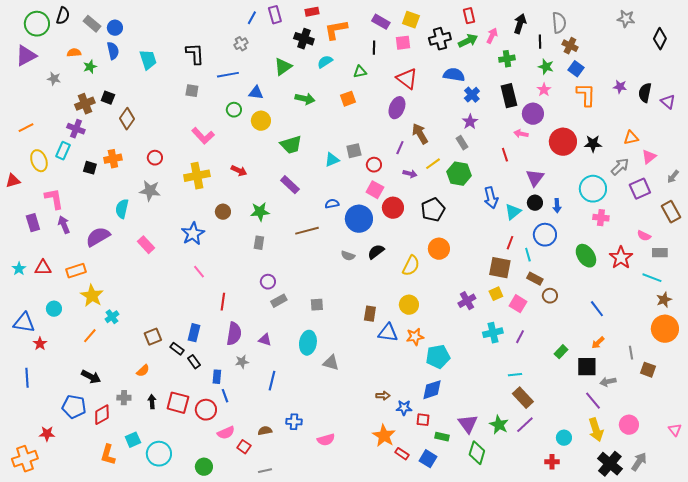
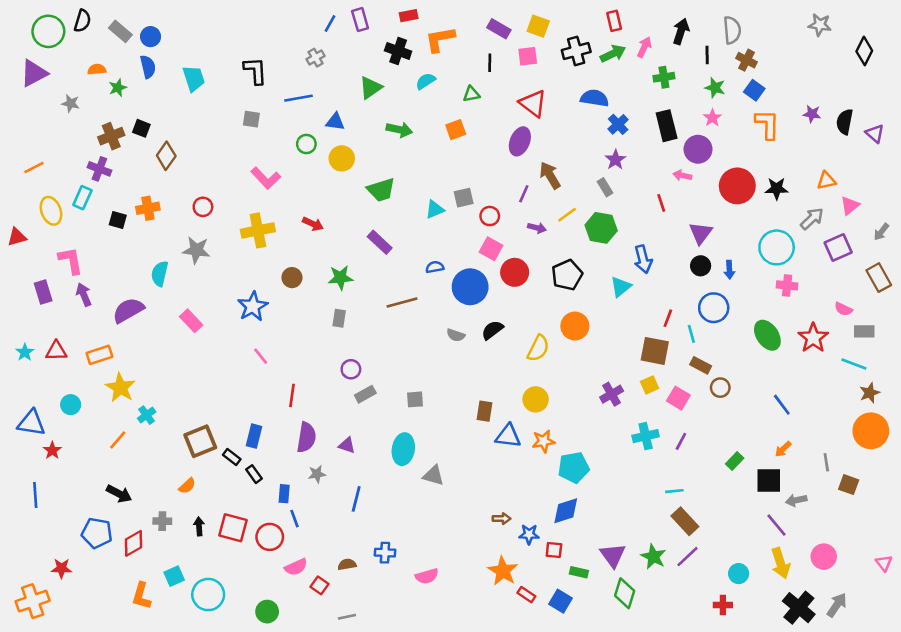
cyan triangle: (513, 212) -> (621, 287), moved
brown square: (153, 337) -> (200, 441), size x1.4

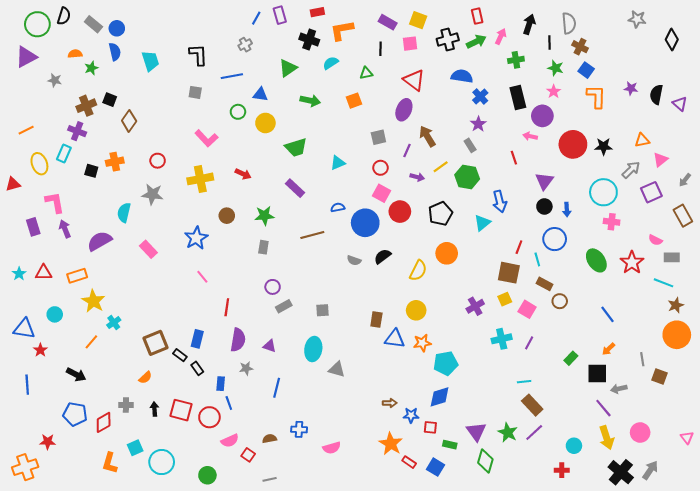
gray square: (464, 198) -> (378, 137), moved
black arrow: (119, 494) -> (76, 374), moved

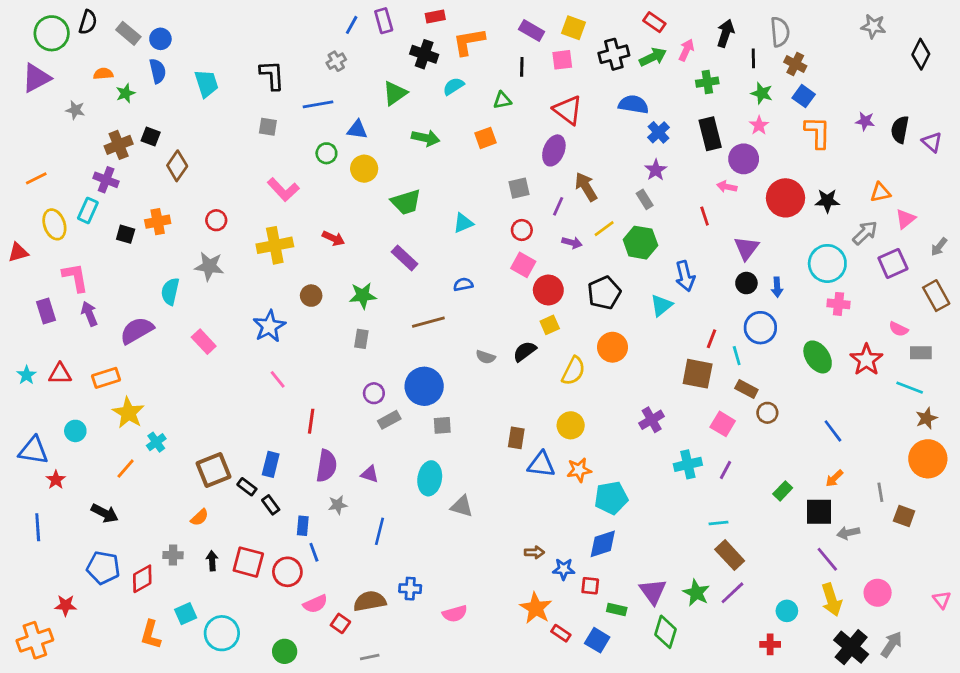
red rectangle: (477, 16) -> (654, 22), turned -42
blue circle: (365, 223) -> (424, 386), moved
yellow square: (505, 299) -> (550, 325), moved
brown semicircle: (270, 439) -> (370, 601), size x1.6

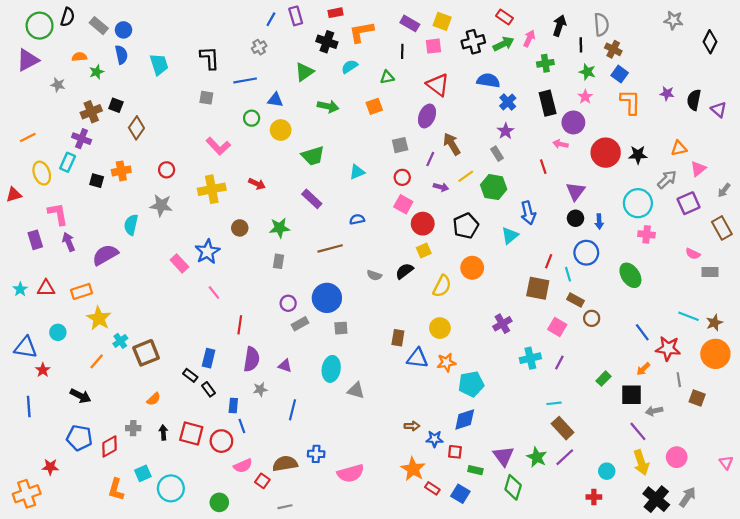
pink rectangle: (204, 342) -> (179, 263), moved
red star: (866, 360) -> (668, 348), moved, turned -30
cyan line: (910, 388) -> (689, 316), moved
brown square: (213, 470) -> (146, 353), moved
pink semicircle: (455, 614) -> (351, 473), size x1.4

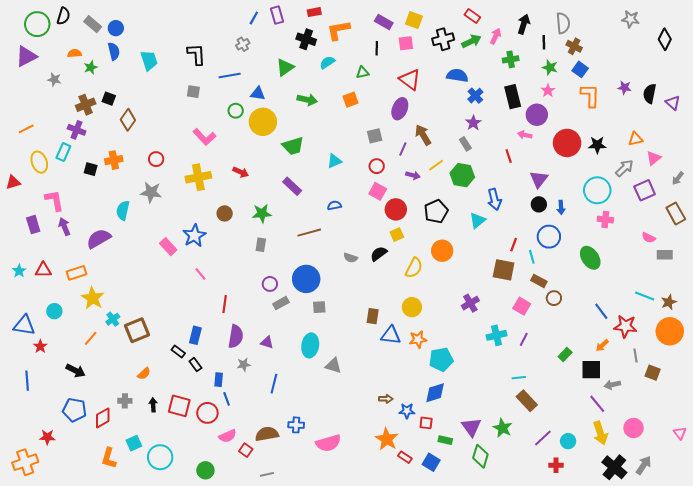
yellow circle: (281, 130) -> (263, 122), size x1.4
purple line: (565, 457) -> (543, 438), moved

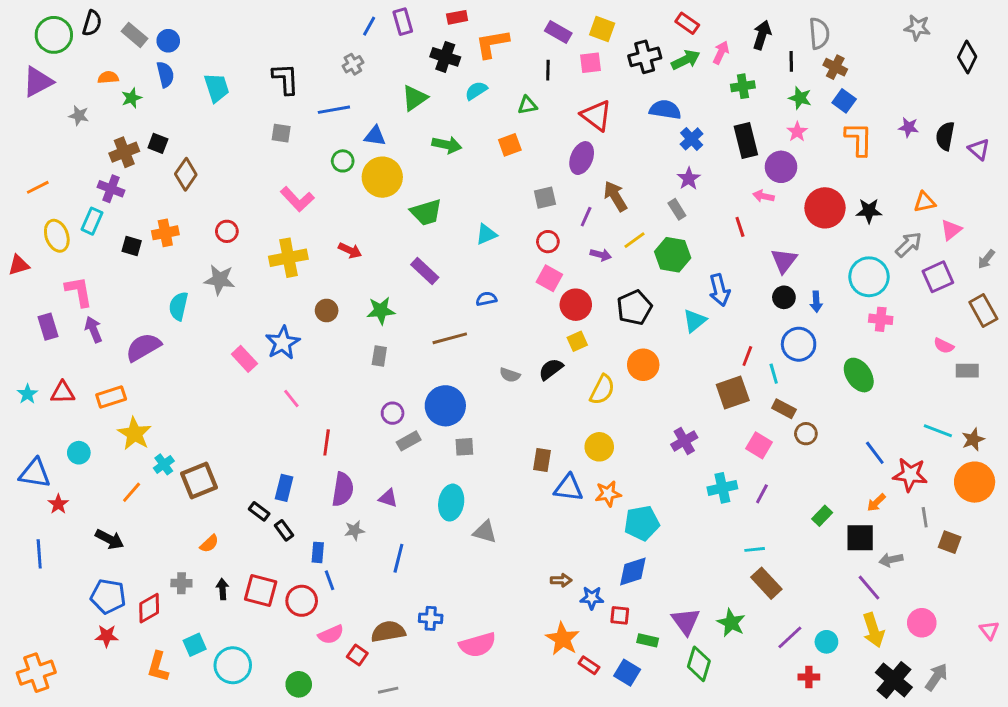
brown square: (504, 270) -> (733, 393), turned -30
red star: (47, 437) -> (107, 636), moved

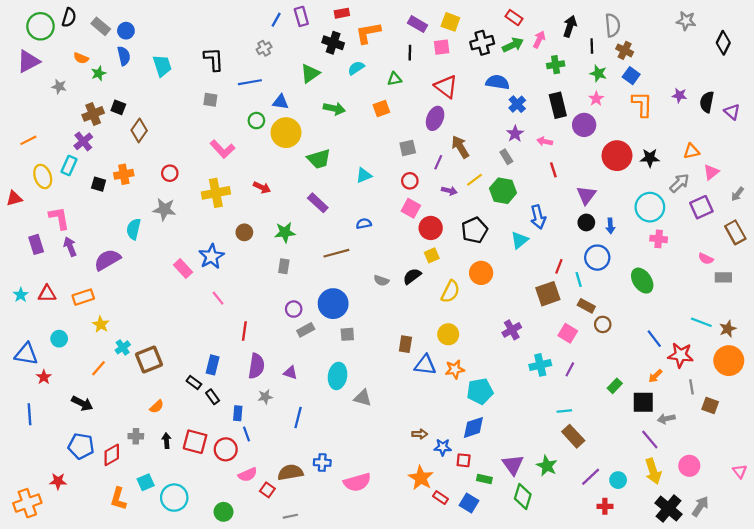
orange semicircle: (108, 77) -> (81, 58), turned -152
purple cross: (111, 189) -> (83, 141), turned 30
pink arrow: (763, 196) -> (545, 141), moved
yellow star: (135, 434) -> (101, 324), size x0.7
red star: (107, 636) -> (58, 481), moved

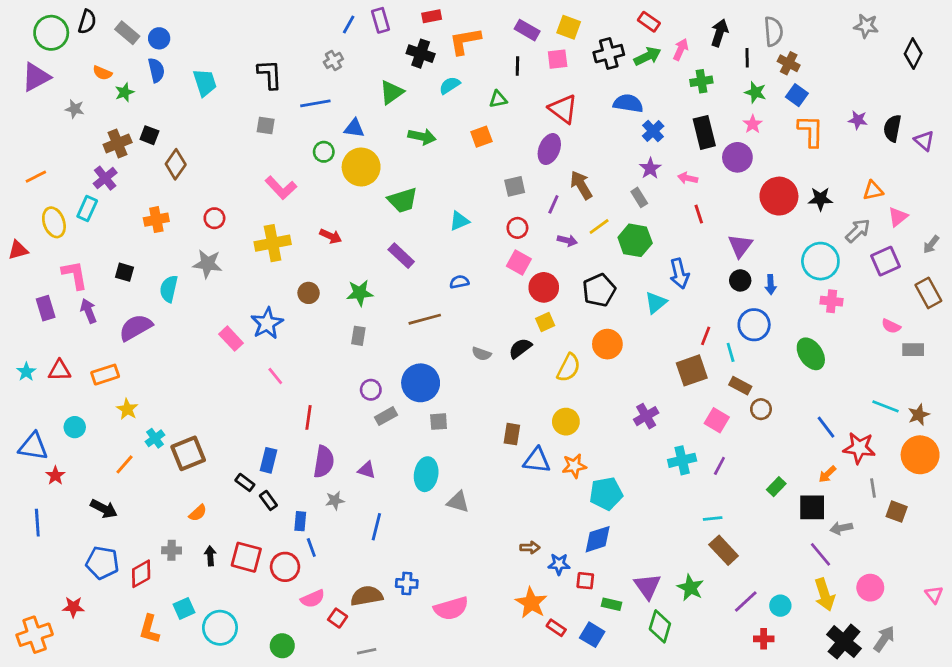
black square: (99, 184) -> (125, 272), moved

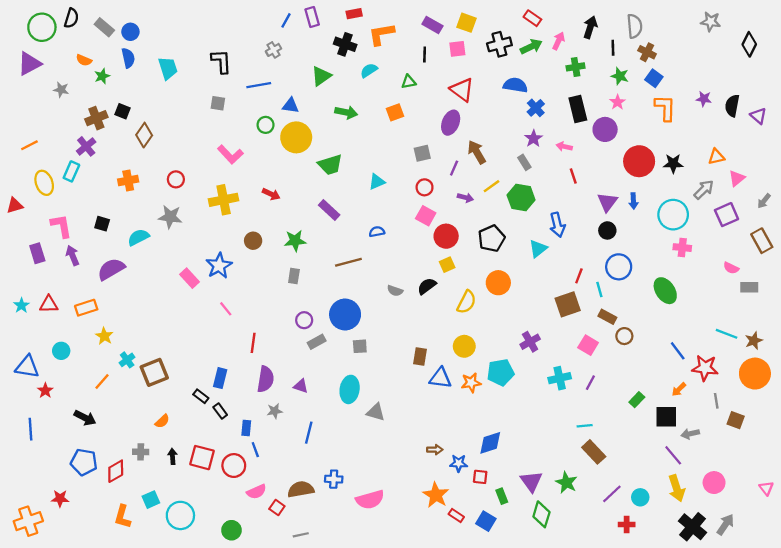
blue arrow: (771, 285) -> (633, 201), moved
cyan semicircle: (169, 289) -> (138, 237), turned 50
cyan pentagon: (606, 494) -> (501, 372), moved
green rectangle: (612, 604) -> (502, 496), turned 56

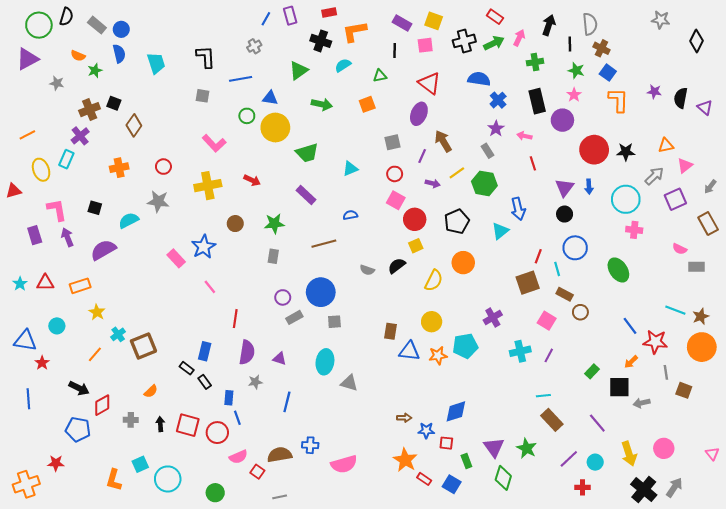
purple line: (673, 455) -> (597, 423), moved
red diamond: (116, 471) -> (102, 405), moved

